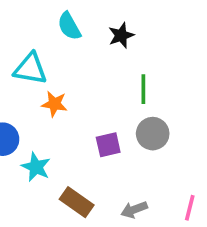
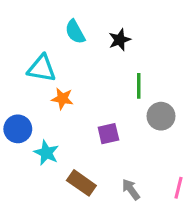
gray circle: (153, 134) -> (161, 116), moved
gray arrow: (134, 210) -> (131, 189), turned 75

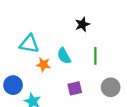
cyan semicircle: (75, 32) -> (64, 56), moved
gray circle: (161, 116) -> (111, 87), moved

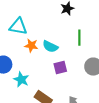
cyan semicircle: (64, 56) -> (50, 47), moved, turned -35

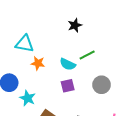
green line: (79, 38) -> (87, 55), turned 63
cyan semicircle: (50, 47) -> (68, 64), moved

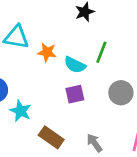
green line: (87, 55) -> (101, 52), turned -42
orange star: (38, 63) -> (47, 52), moved

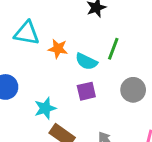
cyan star: (21, 111) -> (45, 108), moved, turned 30

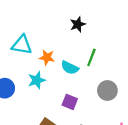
purple square: (86, 91) -> (70, 102), moved, turned 35
cyan star: (45, 108) -> (37, 80), moved

